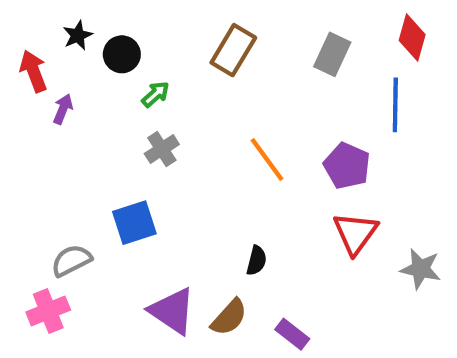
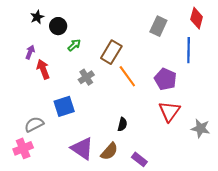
brown rectangle: (233, 50) -> (111, 52), moved
red arrow: (33, 71) -> (43, 69), moved
gray cross: (162, 149) -> (86, 77), moved

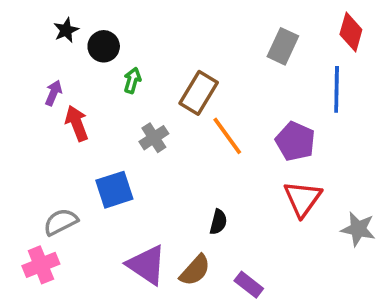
green arrow: (74, 45) -> (132, 80), turned -32

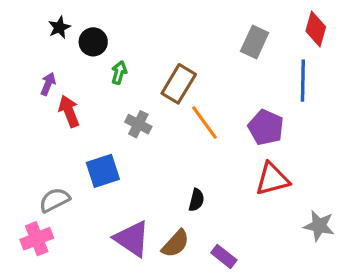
gray cross: (154, 138) -> (138, 124), turned -30
red triangle: (303, 199) -> (272, 179), turned 39
gray star: (358, 229) -> (319, 226), moved

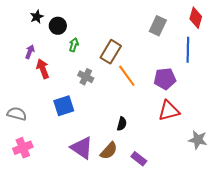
purple pentagon: (266, 127) -> (165, 79), turned -30
gray semicircle: (54, 200) -> (17, 114), moved, turned 42

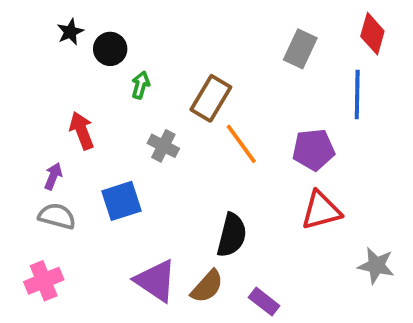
purple arrow: (30, 52) -> (53, 176), moved
gray semicircle: (17, 114) -> (57, 216), moved
black semicircle: (122, 124) -> (232, 235), size x1.6

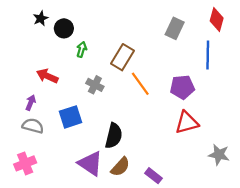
red arrow: (82, 131) -> (47, 76), turned -45
black semicircle: (232, 235) -> (114, 136), moved

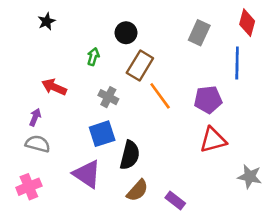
black circle: (64, 28) -> (126, 33), moved
blue square: (71, 117) -> (102, 134), moved
purple triangle: (90, 163) -> (87, 174), moved

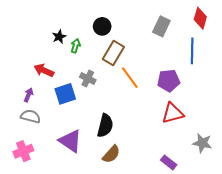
black star: (47, 21) -> (59, 37), moved
blue square: (102, 134) -> (65, 94), moved
purple rectangle: (175, 201) -> (169, 162), moved

